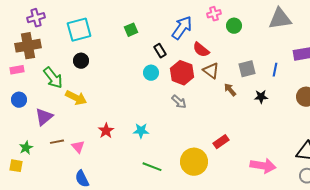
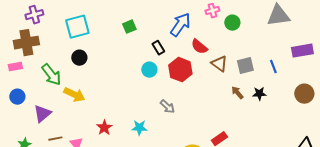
blue line: (275, 70) -> (273, 67), turned -32
brown triangle: (211, 71) -> (219, 64), moved
brown arrow: (230, 90) -> (237, 93), moved
gray arrow: (179, 102) -> (167, 107), moved

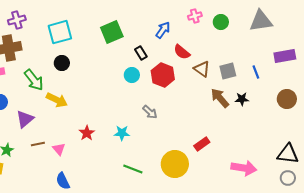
green circle: (232, 23) -> (221, 22), moved
blue arrow: (180, 25) -> (163, 30), size x0.7
green square: (129, 27) -> (112, 32), size x1.6
brown arrow: (237, 93) -> (220, 98), size x1.5

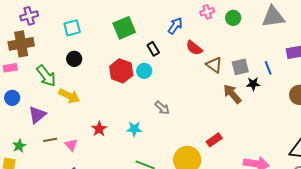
cyan square: (60, 32) -> (72, 28), size x0.7
red hexagon: (163, 75) -> (121, 71), moved
black star: (242, 99) -> (253, 84), moved

